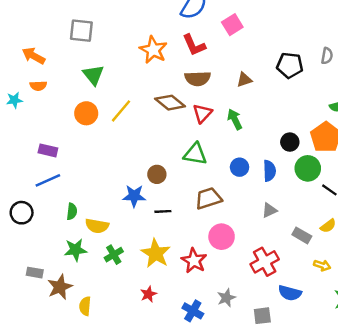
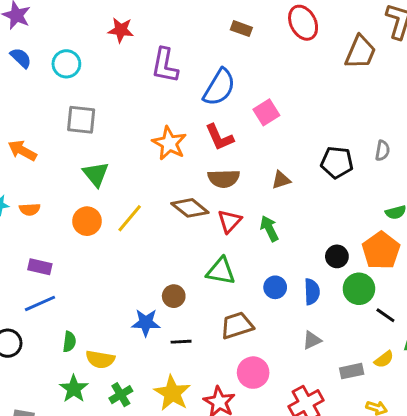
orange semicircle: (38, 86) -> (30, 209), moved
gray rectangle: (302, 235) -> (352, 371), turned -42
green star: (75, 250) -> (74, 389), turned -30

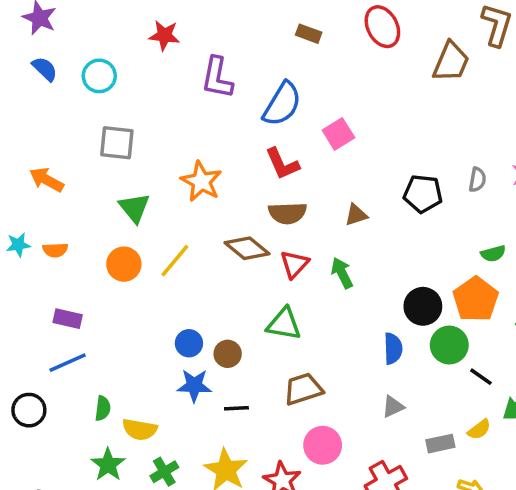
orange star: (169, 143) -> (201, 181), moved
black circle: (337, 256) -> (423, 306), size x1.4
blue circle: (275, 287) -> (189, 343), moved

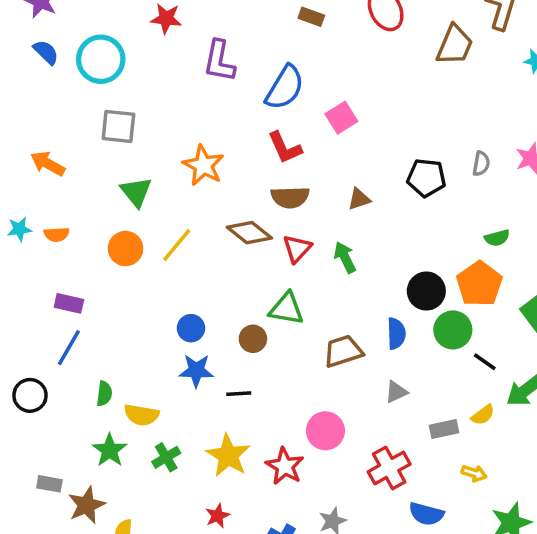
cyan circle: (99, 76) -> (101, 59), size x1.4
brown circle: (228, 354) -> (253, 339), moved
blue line: (68, 363) -> (69, 348), turned -36
brown trapezoid: (303, 389) -> (343, 351), moved

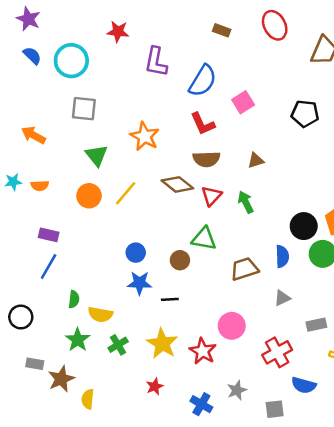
black pentagon: (426, 178) -> (305, 114), moved
black circle: (30, 395) -> (21, 317), moved

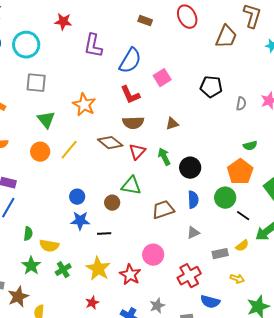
black circle: (304, 226) -> (190, 168), moved

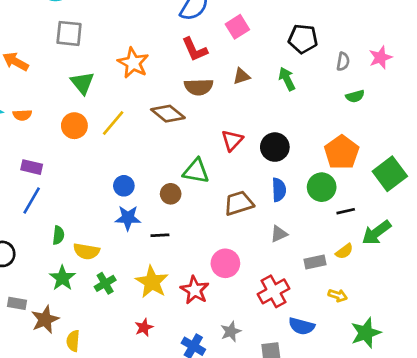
brown triangle: (172, 124) -> (241, 76), moved
green semicircle: (250, 146) -> (355, 96), moved
red triangle: (137, 152) -> (232, 140), moved
green arrow: (164, 157) -> (287, 79), moved
black line: (243, 216) -> (346, 211), turned -48

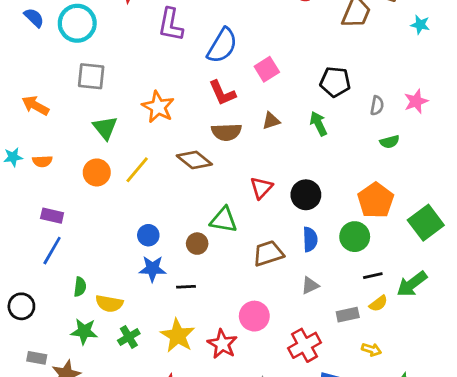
black line: (346, 211) -> (373, 276), moved
green star: (62, 278) -> (84, 331), turned -30

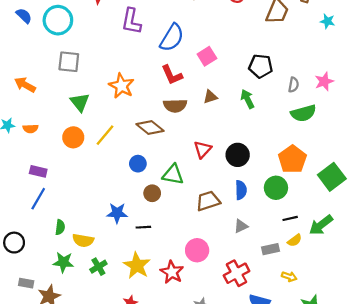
green semicircle: (390, 142) -> (303, 113), size x1.6
blue circle: (148, 235) -> (138, 164), moved

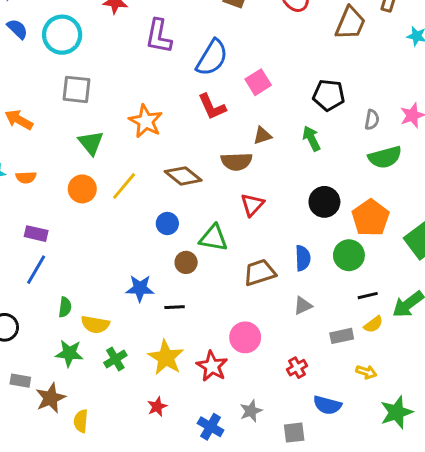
brown semicircle: (175, 106) -> (236, 162), moved
black circle: (238, 155) -> (324, 202), moved
red cross: (237, 273) -> (297, 368), size x0.6

